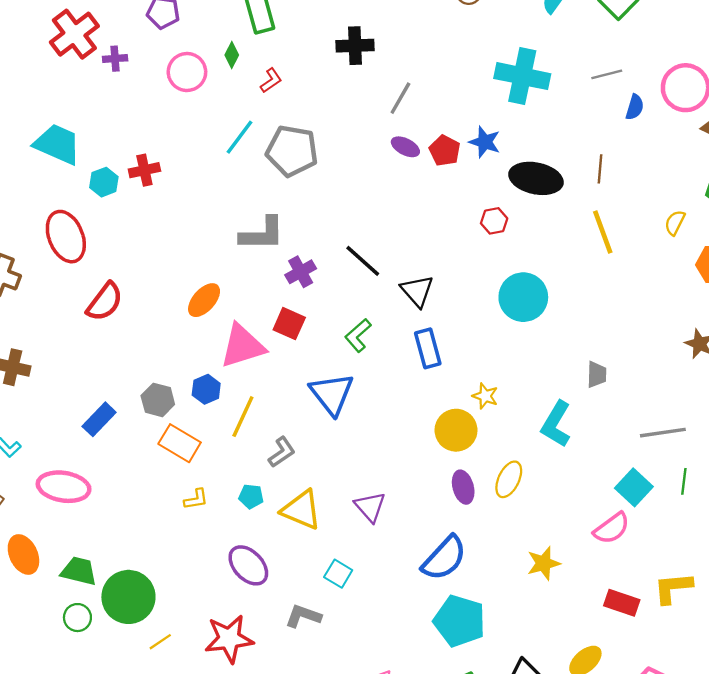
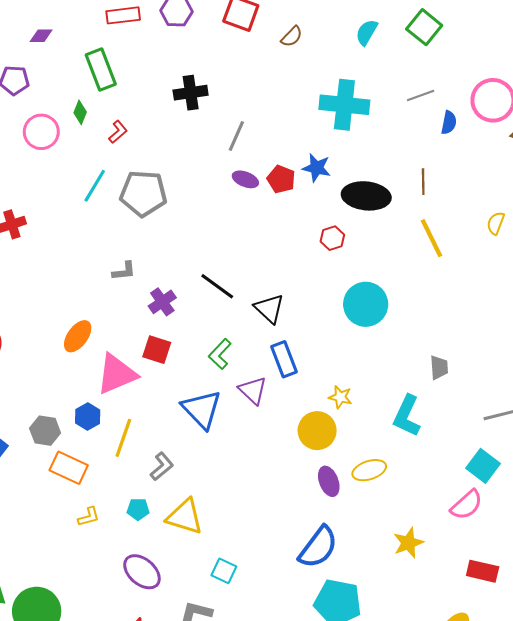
gray L-shape: (262, 234) -> (124, 271), size x0.6
yellow ellipse: (509, 479) -> (369, 470), turned 52
purple triangle: (370, 507) -> (253, 390), moved

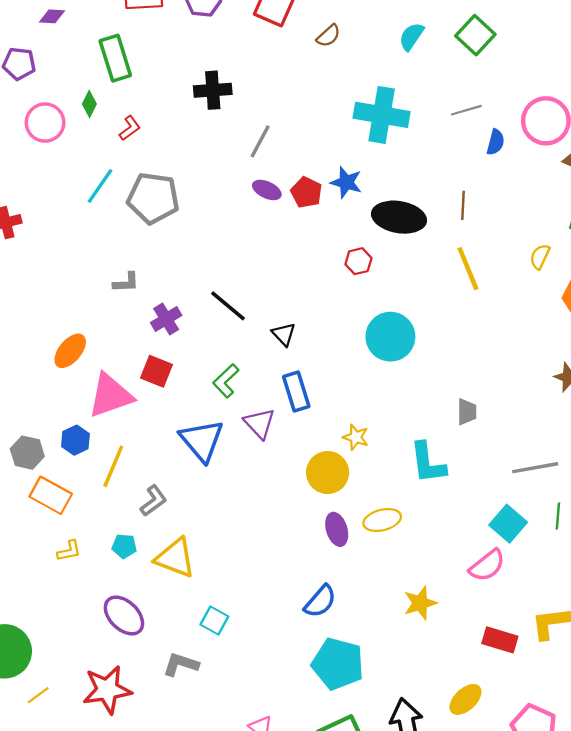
black triangle: (269, 308) -> (284, 334), size x0.7
cyan L-shape: (407, 416) -> (428, 463), turned -36
blue semicircle: (318, 547) -> (320, 601), size x0.7

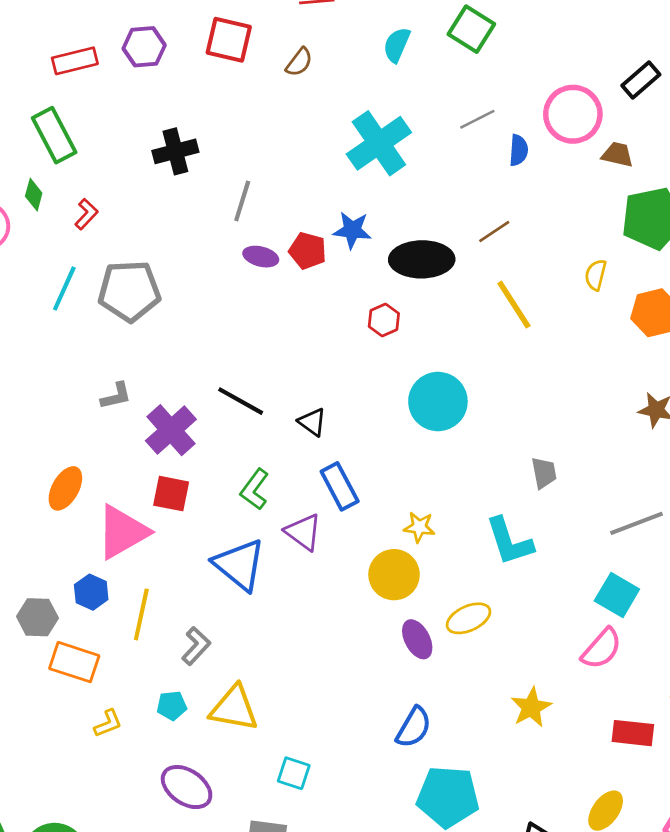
cyan cross: (382, 115) -> (379, 143), turned -34
brown line: (463, 205) -> (494, 232), turned 64
purple cross: (166, 319) -> (171, 430), size x1.4

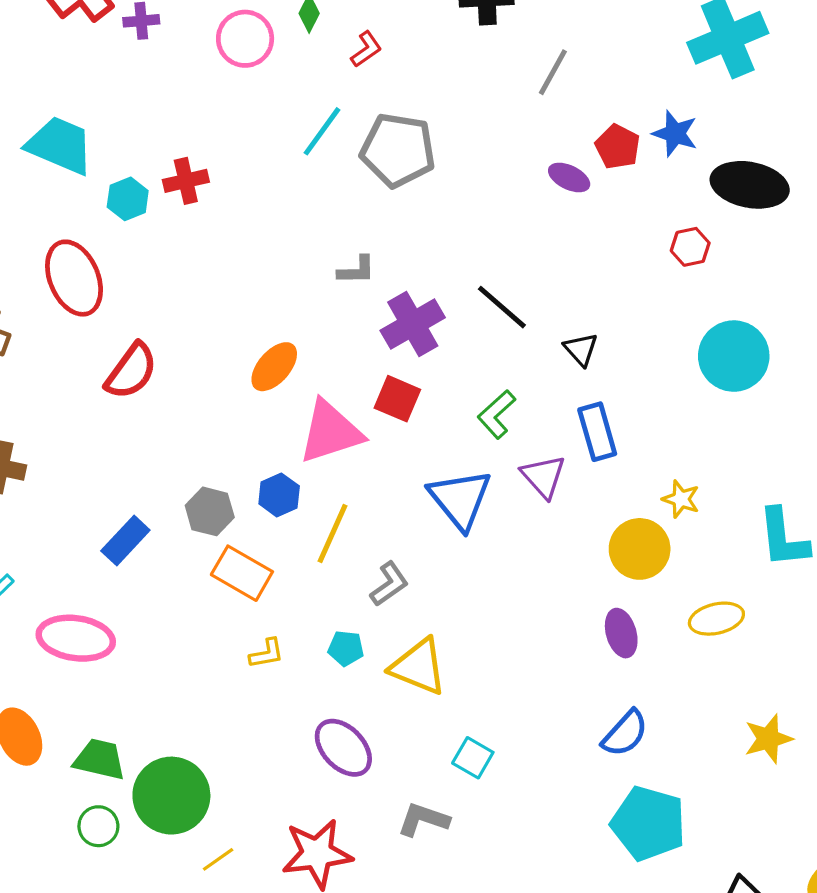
purple ellipse: (261, 257) -> (569, 177), moved
purple ellipse: (417, 639) -> (621, 633), moved

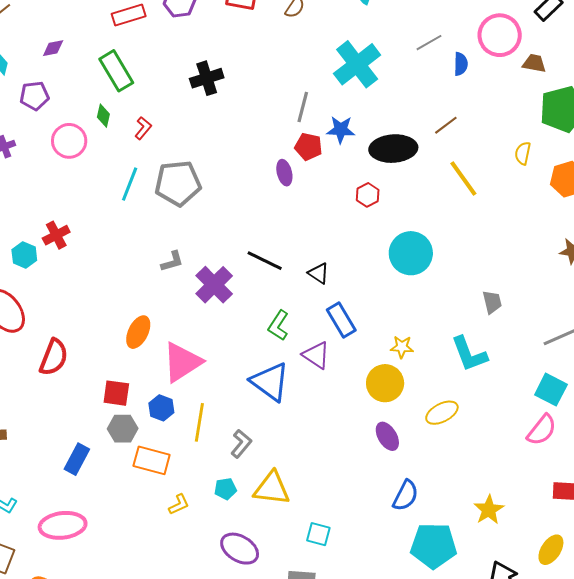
gray line: (553, 72) -> (303, 107), moved
purple ellipse: (569, 177) -> (284, 173), turned 65
red square: (397, 399) -> (116, 393), moved
yellow star: (768, 739) -> (489, 510), moved

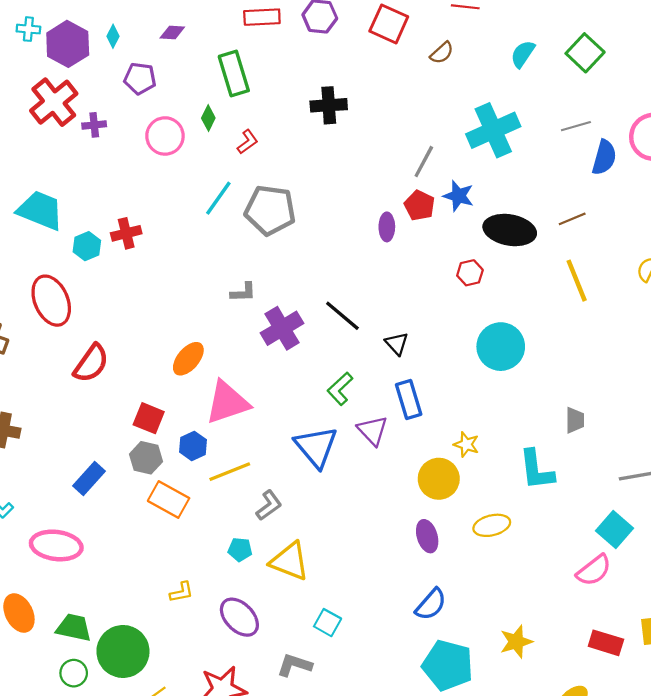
blue semicircle: (461, 64) -> (604, 157), size x1.4
yellow line: (199, 422) -> (230, 472), turned 45
yellow L-shape: (179, 504) -> (181, 592), moved

